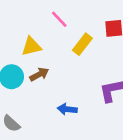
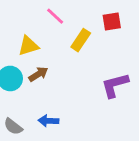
blue arrow: (67, 109) -> (48, 121), moved

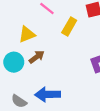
blue arrow: (48, 121) -> (48, 94), size x1.5

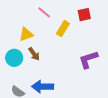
brown arrow: (37, 57) -> (34, 54), turned 88

